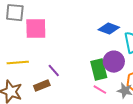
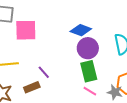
blue diamond: (109, 29) -> (81, 30), moved
purple circle: (114, 62) -> (88, 48), moved

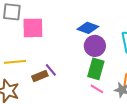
green rectangle: (89, 71) -> (96, 69), turned 30
brown rectangle: (32, 87) -> (40, 76), moved

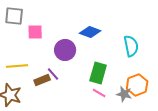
pink square: (33, 28) -> (35, 32), size x0.7
purple circle: (95, 46) -> (65, 50), moved

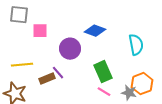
green rectangle: (98, 73) -> (103, 72), turned -40

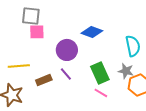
gray square: (19, 15) -> (31, 16), moved
purple line: (58, 73) -> (66, 74), moved
gray star: (129, 93) -> (126, 71), moved

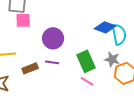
blue diamond: (92, 32) -> (105, 27), moved
purple line: (66, 74) -> (52, 62), turned -40

